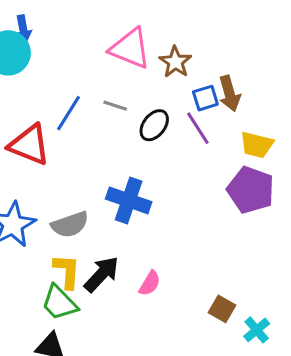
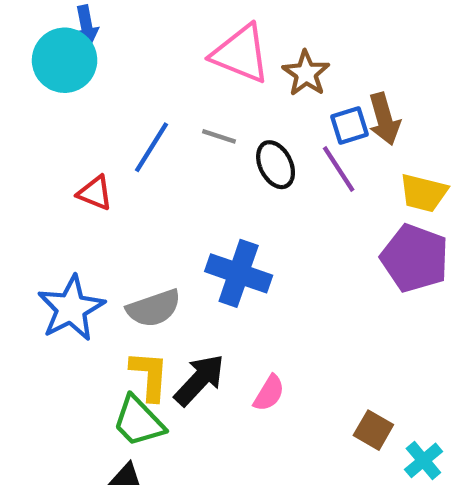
black ellipse: (154, 125) -> (276, 165), turned -64
red triangle: (29, 145) -> (95, 193), size x0.6

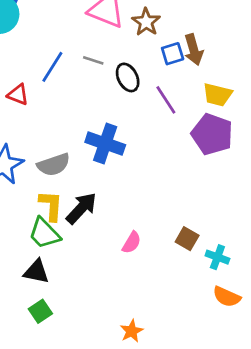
purple line: (339, 169) -> (166, 100), moved
pink semicircle: (269, 393) -> (132, 243), moved
cyan cross: (423, 460) -> (217, 257), turned -30

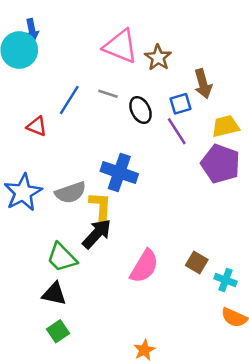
blue square: (173, 54) -> (180, 104), moved
yellow trapezoid: (217, 95) -> (226, 126), turned 152
yellow L-shape: (51, 206) -> (100, 206), moved
pink semicircle: (132, 243) -> (144, 266), size x1.6

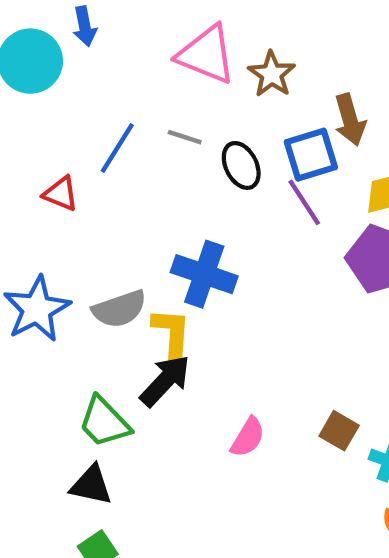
blue arrow: (32, 30) -> (85, 26), moved
blue square: (180, 104) -> (311, 155), size x1.4
pink semicircle: (144, 266) -> (248, 437), size x0.7

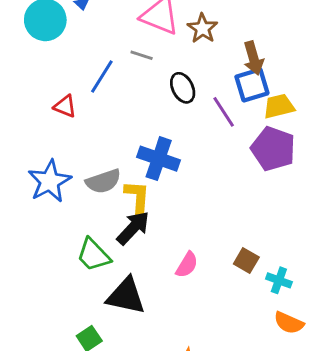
gray line: (185, 137) -> (142, 55), moved
blue square: (311, 155) -> (252, 85), moved
black triangle: (91, 485) -> (126, 296), moved, size x1.4

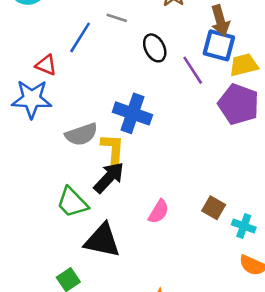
blue square: (252, 85) -> (219, 45), turned 32
blue star: (50, 181) -> (32, 99), moved, turned 30

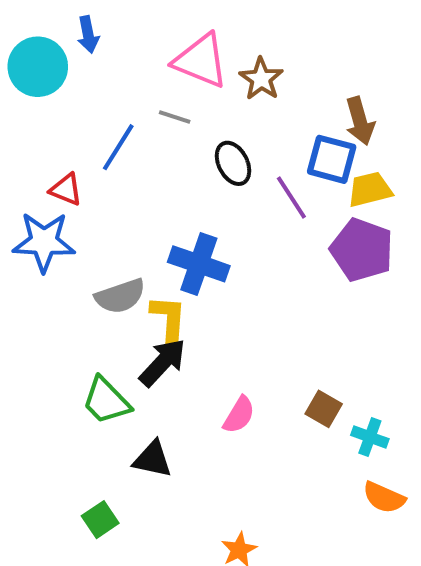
brown arrow: (220, 20) -> (360, 121), moved
black triangle: (102, 240) -> (152, 459), size x0.7

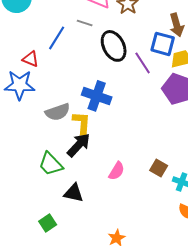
black ellipse: (233, 163) -> (114, 46), size x1.4

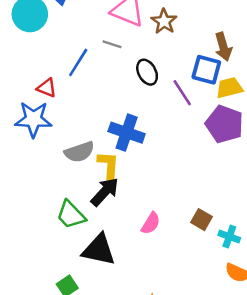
black ellipse: (114, 46) -> (147, 72), size x0.7
black triangle: (74, 193) -> (99, 250), size x1.4

